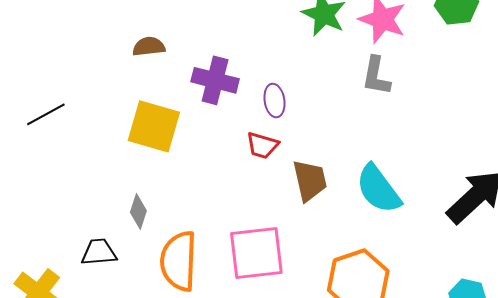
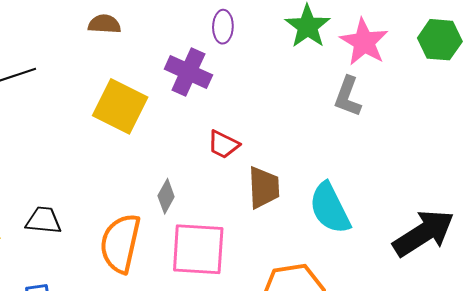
brown semicircle: (149, 47) -> (104, 24), moved
purple ellipse: (274, 101) -> (223, 27), moved
gray diamond: (138, 212) -> (166, 196), moved

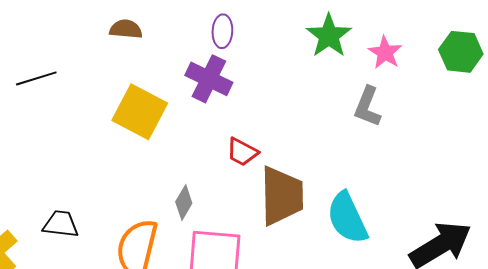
purple ellipse: (223, 27) -> (222, 31), moved
pink star: (364, 42) -> (385, 53), size x0.7
brown trapezoid: (264, 187) -> (282, 196), size x1.4

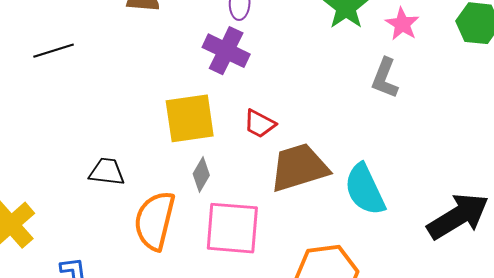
yellow square: (140, 112) -> (190, 118), moved, turned -36
brown trapezoid: (282, 196) -> (299, 168), turned -106
black trapezoid: (61, 224) -> (107, 172), moved

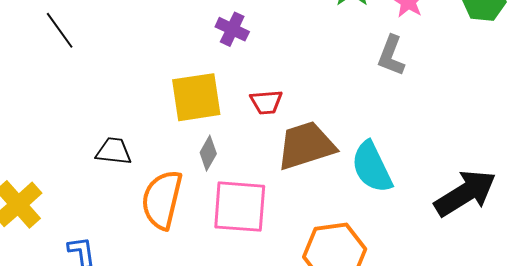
black line: (54, 51) -> (60, 30), turned 72
purple cross: (226, 51) -> (232, 29), size x0.7
red trapezoid: (260, 124) -> (266, 102), turned -32

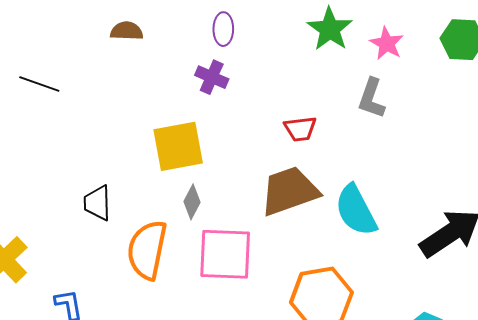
black line: (60, 30) -> (39, 84), turned -33
red trapezoid: (266, 102) -> (300, 129), moved
black trapezoid: (114, 151) -> (97, 203), turned -96

